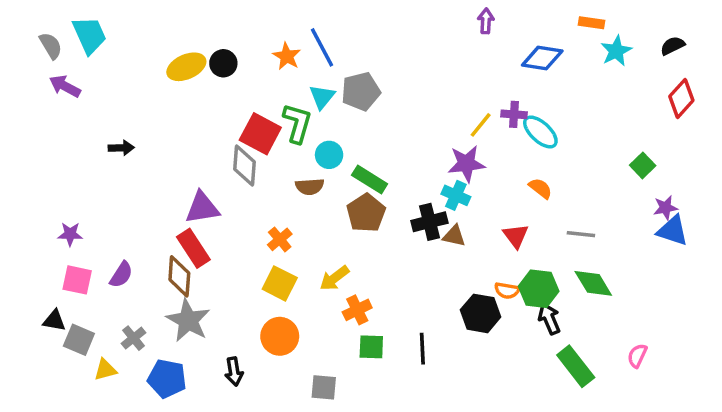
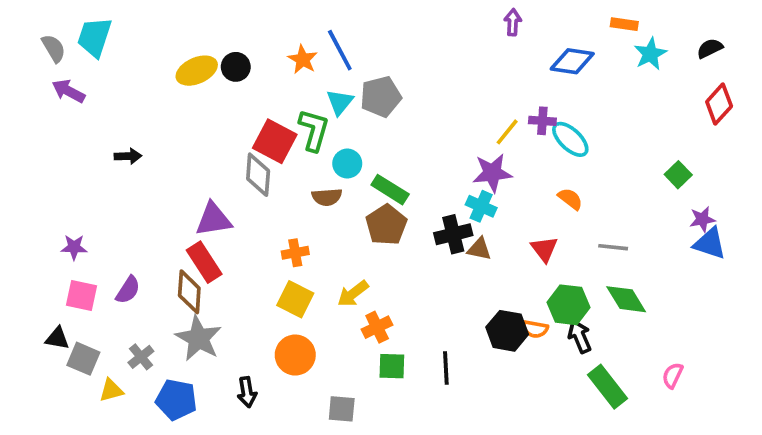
cyan trapezoid: (89, 35) -> (94, 37), turned -138
orange cross: (280, 239) -> (295, 253), turned 30
orange semicircle: (507, 290) -> (535, 329), moved

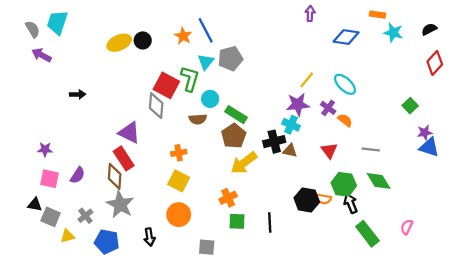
cyan star: (650, 54) -> (393, 33), turned -30
purple cross: (542, 121) -> (328, 108), moved, turned 32
purple triangle: (213, 219) -> (129, 133), turned 35
yellow arrow: (353, 294) -> (244, 163), moved, size x1.4

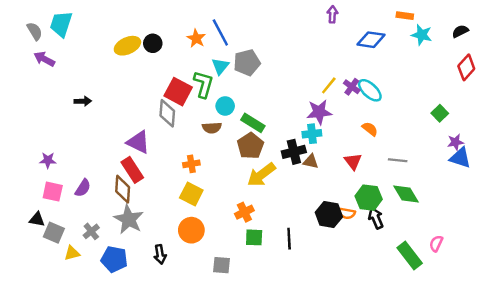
purple cross: (328, 108) -> (352, 87), moved
cyan cross: (291, 125) -> (312, 134), turned -30
green rectangle: (367, 234) -> (410, 256), moved

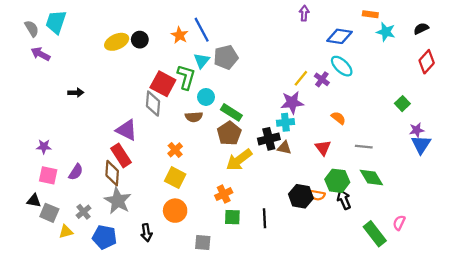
cyan ellipse: (370, 90) -> (342, 66), moved
blue triangle: (460, 158) -> (421, 144), turned 45
orange cross: (191, 164) -> (175, 150), turned -32

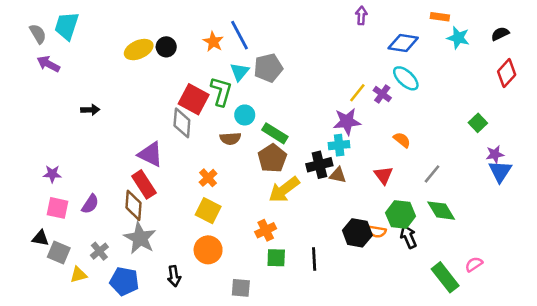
gray line: (364, 147) -> (432, 174), turned -56
pink semicircle: (399, 223) -> (474, 264), turned 32

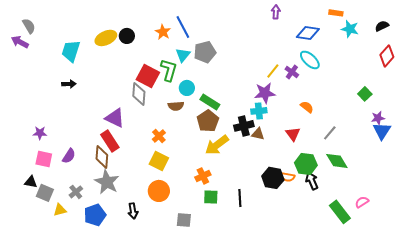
cyan trapezoid: (67, 26) -> (71, 51), moved
purple arrow: (48, 64) -> (20, 42), moved
blue pentagon: (124, 281) -> (95, 215), turned -30

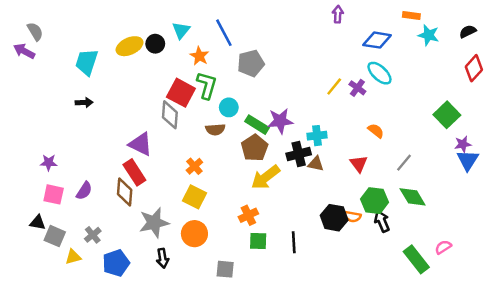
orange star: (163, 32) -> (199, 56), moved
cyan triangle: (183, 55) -> (181, 30), moved
purple star: (265, 93) -> (280, 121), moved
green square: (365, 94) -> (447, 115), size x1.5
gray star: (107, 182) -> (154, 223), moved, turned 30

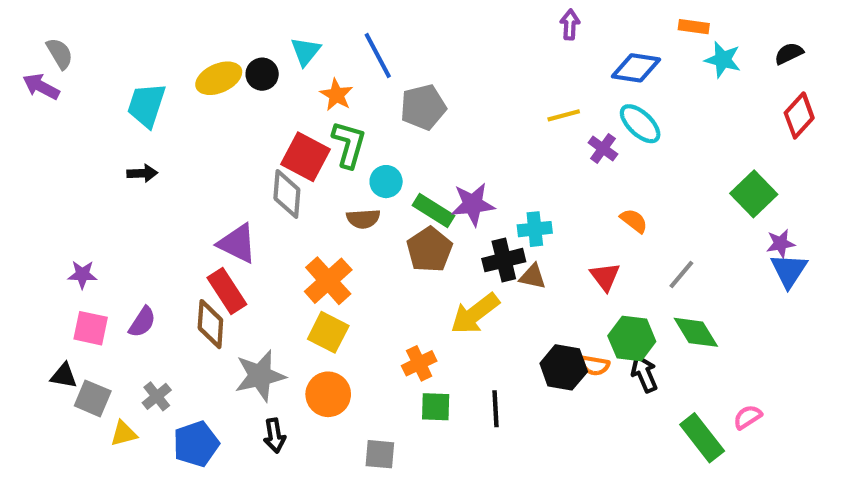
yellow line: (334, 87) -> (564, 115), moved, turned 36
orange cross: (194, 166) -> (328, 281), size x1.6
yellow arrow: (266, 177) -> (475, 314), moved

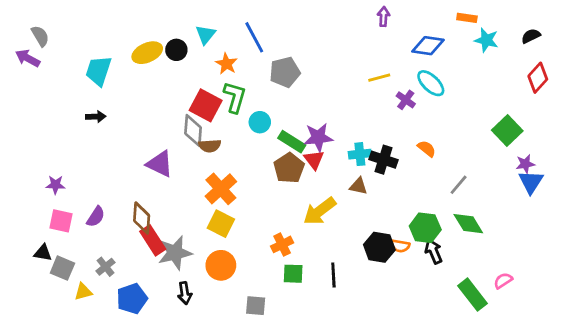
brown semicircle: (363, 219) -> (210, 146), moved
black cross: (504, 260) -> (384, 160), moved, turned 32
red triangle: (605, 277) -> (314, 160), moved
red rectangle: (227, 291) -> (153, 240), moved

